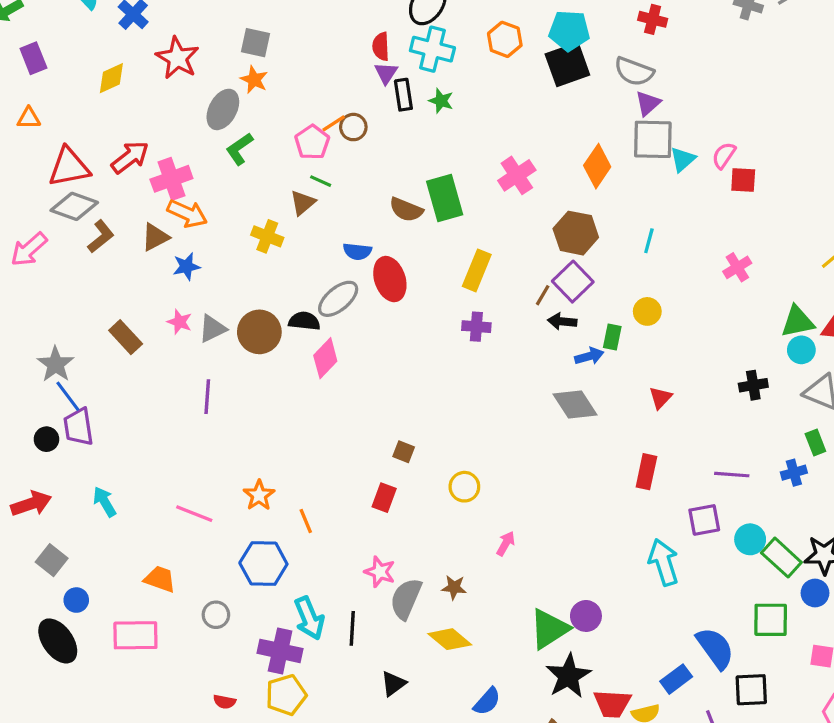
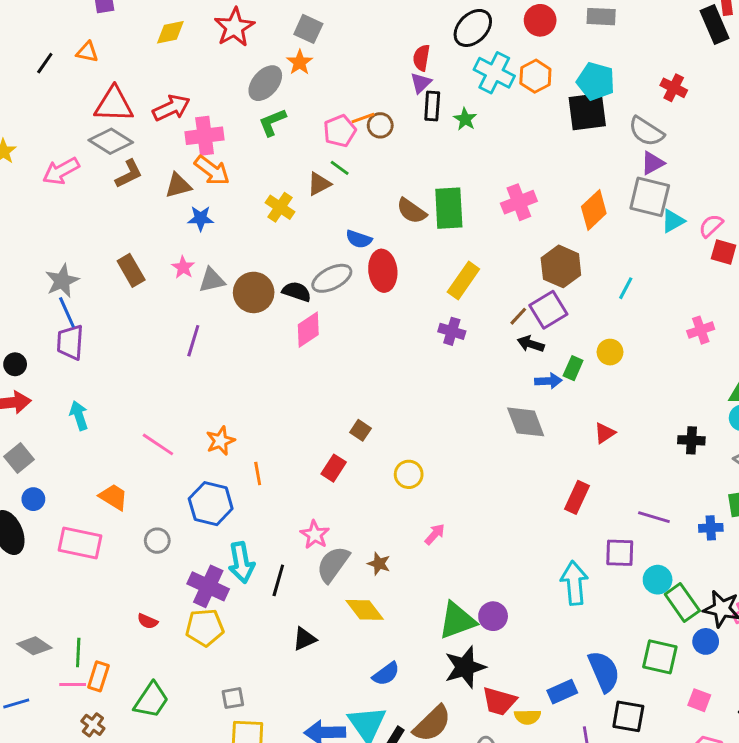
cyan cross: (432, 49) -> (494, 73), moved
black circle: (46, 439) -> (15, 364), moved

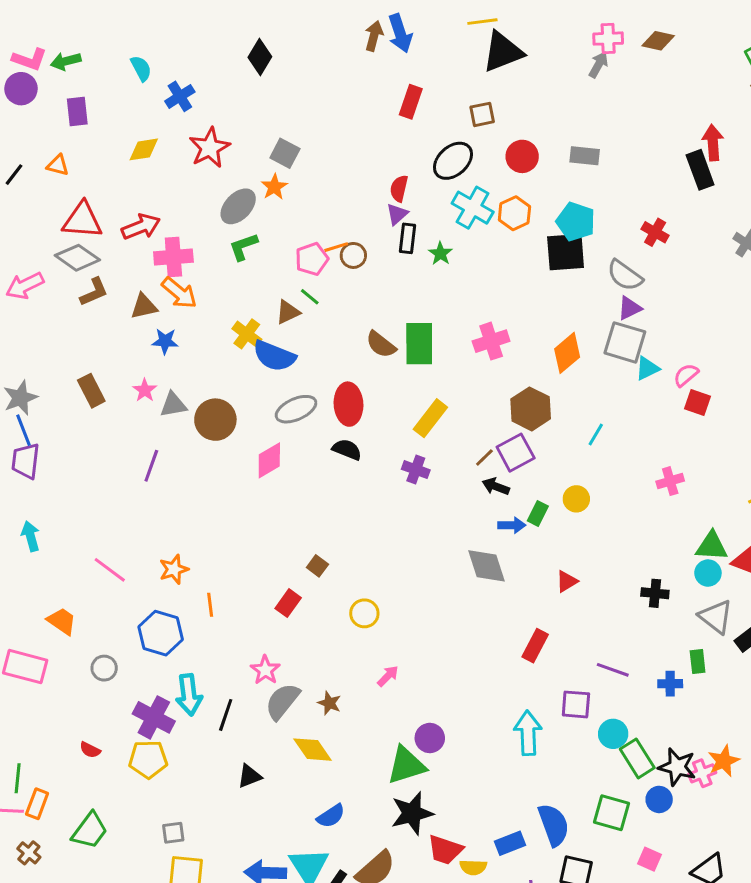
blue semicircle: (359, 239) -> (274, 356), moved, size x1.6
black semicircle: (297, 292) -> (347, 450), moved
purple circle: (493, 616) -> (430, 738), moved

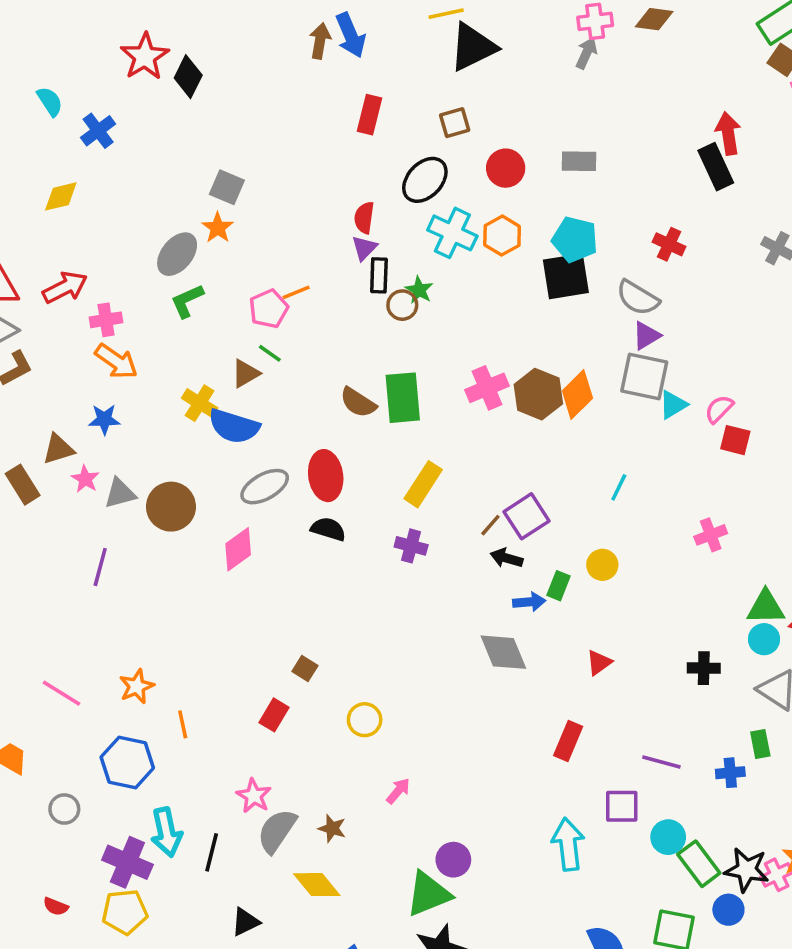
red star: (210, 148) -> (145, 57), moved
brown circle: (353, 255) -> (402, 305), moved
pink cross: (173, 257) -> (106, 320), size x0.7
brown triangle: (144, 306) -> (58, 449), moved
brown hexagon: (531, 409) -> (538, 394), moved

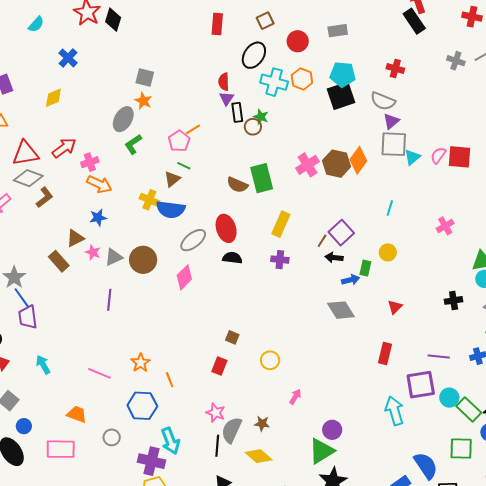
cyan semicircle: (50, 101) -> (36, 24), moved, turned 84
red square: (735, 440) -> (460, 157), moved, size x1.4
purple square: (622, 806) -> (421, 385), size x1.4
black line: (212, 852) -> (217, 446), moved

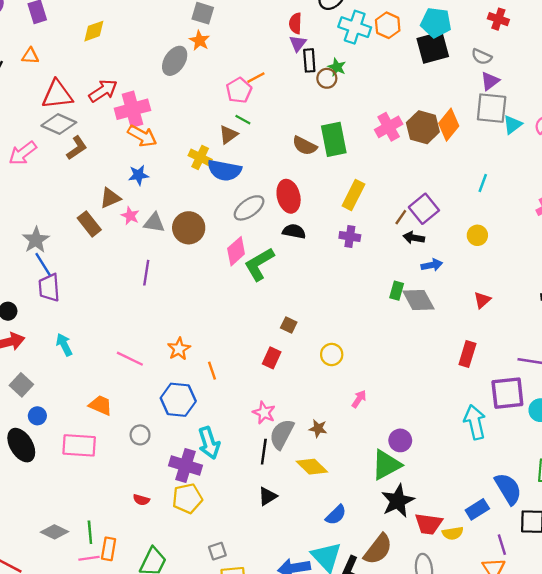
gray semicircle: (383, 101) -> (482, 57), size x0.7
green L-shape: (133, 144) -> (259, 264), moved, size x1.4
pink cross: (90, 162) -> (132, 109), size x1.6
gray triangle: (114, 257) -> (154, 223), turned 30
green rectangle: (365, 268) -> (397, 291), moved

